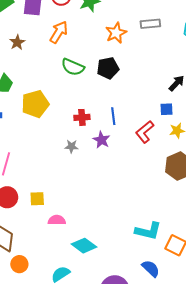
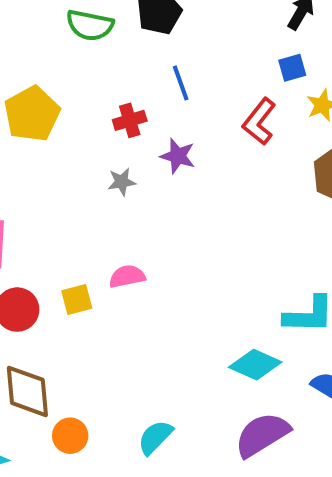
blue line: (113, 116) -> (181, 83), moved
pink semicircle: (57, 220) -> (127, 276), moved
cyan diamond: (84, 246) -> (255, 365), moved

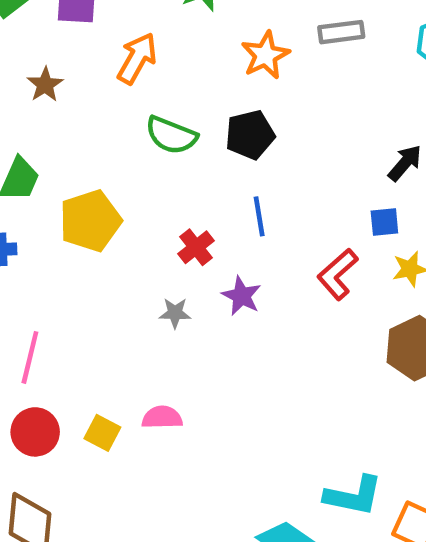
red cross: (130, 120) -> (196, 247), turned -32
yellow square: (77, 300) -> (102, 433), turned 32

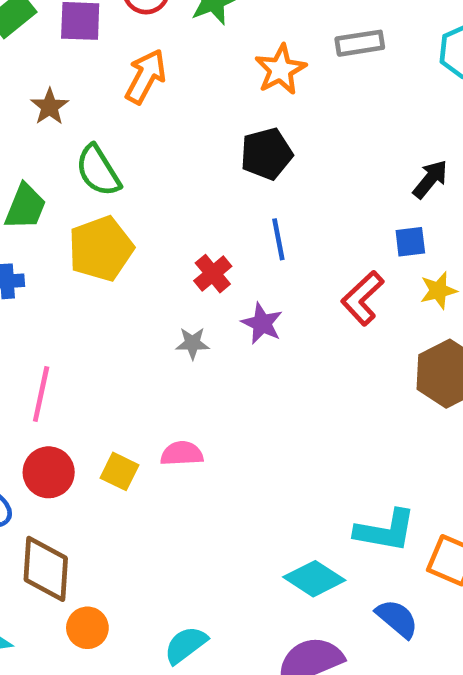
green semicircle: (171, 135) -> (98, 171), moved, turned 38

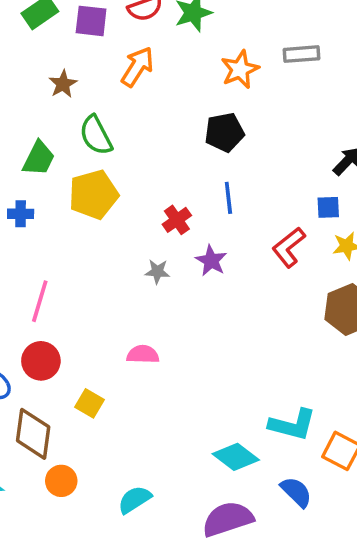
yellow square: (119, 471) -> (89, 403), moved

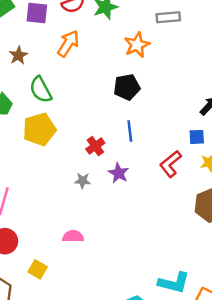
gray rectangle: (302, 54) -> (168, 17), moved

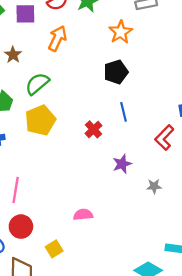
green semicircle: (41, 90) -> (37, 84), turned 85
purple star: (119, 173) -> (122, 164), moved, turned 30
gray star: (83, 181) -> (154, 186), moved
yellow square: (38, 269) -> (54, 249), turned 35

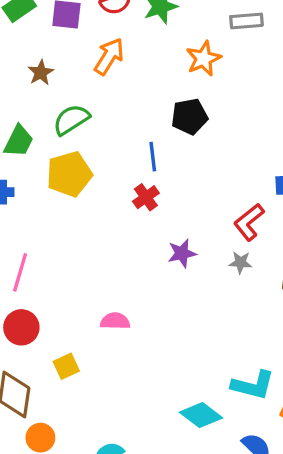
blue line: (123, 112) -> (153, 157), moved
gray star: (154, 186) -> (240, 262), moved

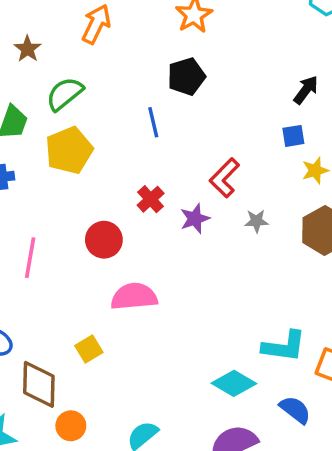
red cross: (146, 197) -> (151, 199), moved
red L-shape: (249, 222) -> (224, 178), moved
pink semicircle: (115, 321) -> (134, 297), size x1.5
red circle: (21, 327) -> (104, 240), moved

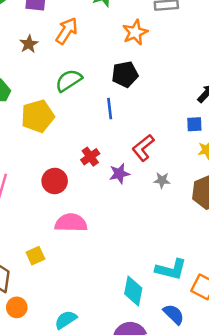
brown star: (28, 49) -> (29, 44), moved
green semicircle: (65, 94) -> (69, 80), moved
blue line: (153, 122) -> (110, 109), moved
cyan diamond: (234, 383) -> (133, 291), turned 64

